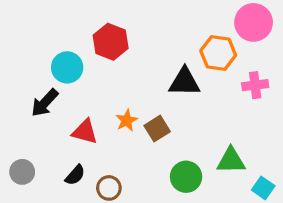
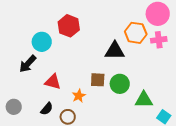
pink cross: (255, 85) -> (159, 40), moved
orange star: (127, 120) -> (79, 96), moved
brown square: (157, 129) -> (98, 80), turned 35
green circle: (186, 177) -> (120, 84), moved

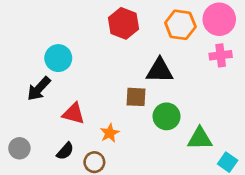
red hexagon: (69, 26) -> (123, 23), moved
orange hexagon: (136, 33) -> (180, 25), moved
brown square: (98, 80) -> (136, 97), moved

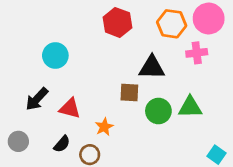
pink cross: (221, 55) -> (197, 53), moved
black arrow: (39, 89) -> (37, 99), moved
green triangle: (200, 139) -> (190, 107), moved

